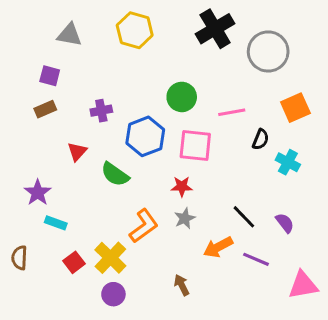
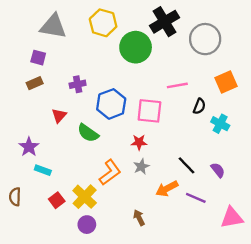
gray triangle: (69, 35) -> (53, 26), size x1.4
green circle: (182, 97) -> (136, 47), moved, size x1.4

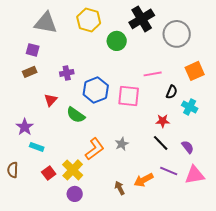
green circle: (136, 47) -> (117, 41), size x0.7
red star: (139, 142) -> (163, 121), moved
orange arrow: (167, 189) -> (144, 180), moved
pink triangle: (232, 218) -> (195, 175), moved

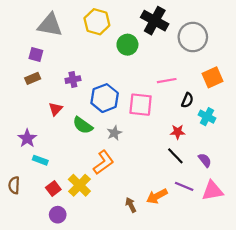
black cross: (142, 19) -> (155, 21), turned -30
gray star: (122, 144) -> (114, 133), moved
purple circle: (75, 194) -> (58, 215), moved

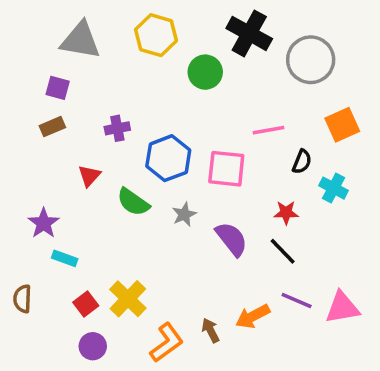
purple semicircle: (205, 160) -> (232, 239), moved, size x1.5
orange L-shape: (103, 162) -> (167, 343), moved

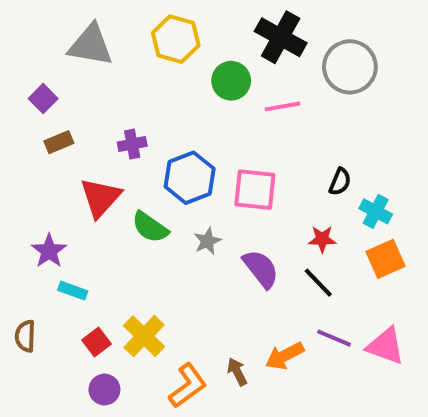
purple square: (58, 88) -> (43, 99), moved, turned 30
orange square: (342, 125) -> (386, 259), moved
pink line: (268, 130) -> (283, 106), moved
red triangle: (89, 176) -> (100, 198), size x1.6
pink triangle: (342, 308) -> (386, 346), turned 30

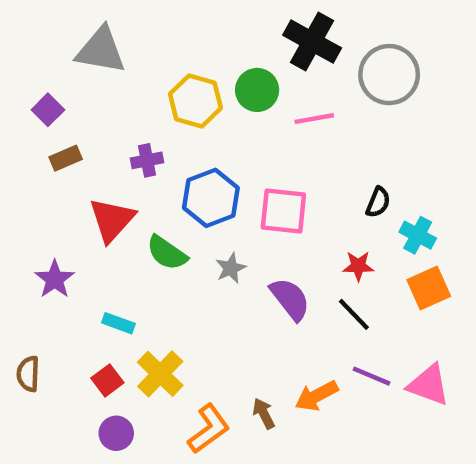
yellow hexagon: (176, 39) -> (195, 101), moved
cyan rectangle: (73, 291) -> (118, 323), moved

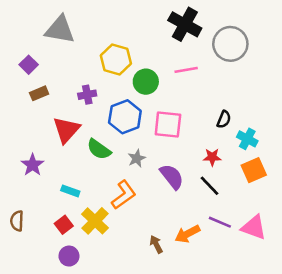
green circle: (257, 90) -> (146, 82), moved
orange L-shape: (209, 429) -> (124, 195), moved

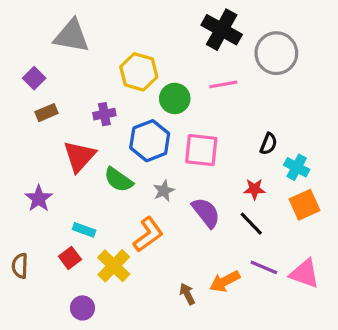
red square: (64, 225) -> (70, 258), moved

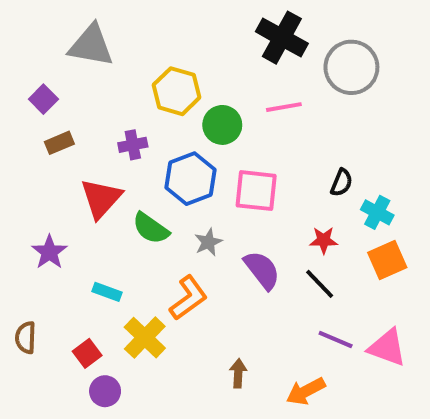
red square: (70, 258) -> (87, 353), moved
orange arrow: (225, 281) -> (306, 391), moved
brown arrow: (187, 294) -> (238, 373), turned 30

